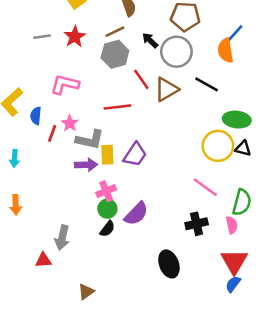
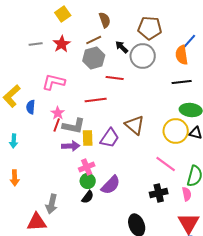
red line: (141, 79) -> (115, 78), turned -48
black line: (207, 84) -> (182, 82), moved, turned -36
brown triangle: (166, 89) -> (135, 125), moved, turned -50
red line: (52, 133) -> (57, 125), moved
red triangle: (43, 260) -> (37, 222), size x1.5

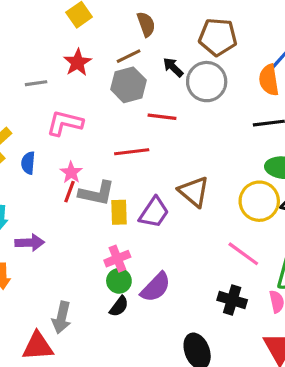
gray line: (36, 44) -> (36, 83), moved
purple arrow: (71, 146) -> (30, 243), moved
black cross: (159, 193) -> (232, 300), turned 30

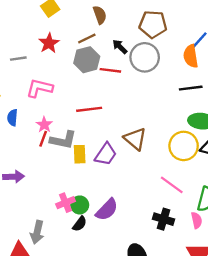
red line: (162, 117) -> (110, 70), moved
pink cross: (117, 259) -> (66, 203), moved

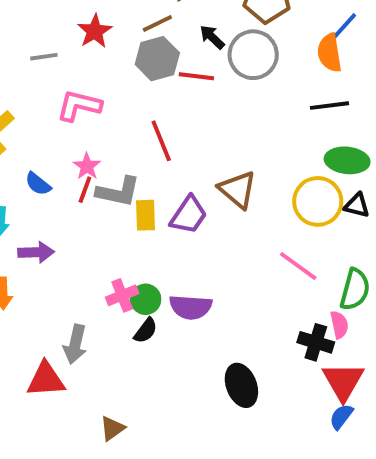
red line: (89, 109) -> (161, 141), turned 75
blue semicircle: (12, 118) -> (38, 184), moved, turned -56
purple semicircle: (107, 210) -> (191, 307), turned 50
black cross: (164, 219) -> (316, 342), moved

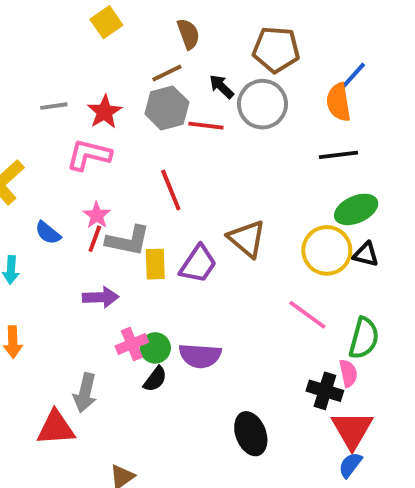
red star: (95, 31) -> (105, 112), moved
green ellipse: (347, 160) -> (356, 209), turned -30
purple arrow: (36, 252) -> (101, 297), moved

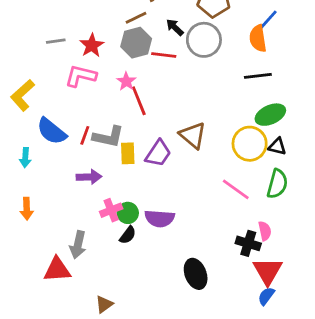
pink star: (97, 215) -> (126, 81), moved
blue semicircle: (48, 233) -> (52, 131), size x1.6
green semicircle: (364, 338) -> (277, 184), moved

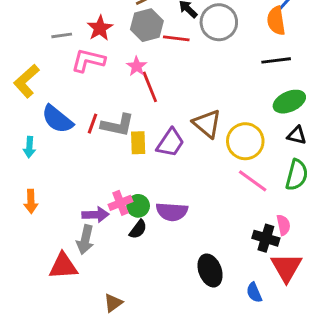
gray line: (56, 41) -> (62, 35), moved
yellow circle: (250, 144) -> (245, 141), moved
purple arrow: (89, 177) -> (95, 215), moved
blue semicircle: (266, 296) -> (254, 293), moved, turned -60

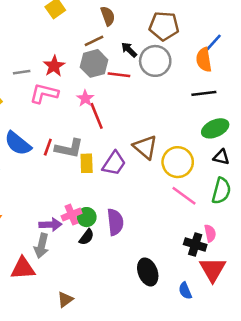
purple semicircle: (172, 212) -> (115, 222), turned -100

